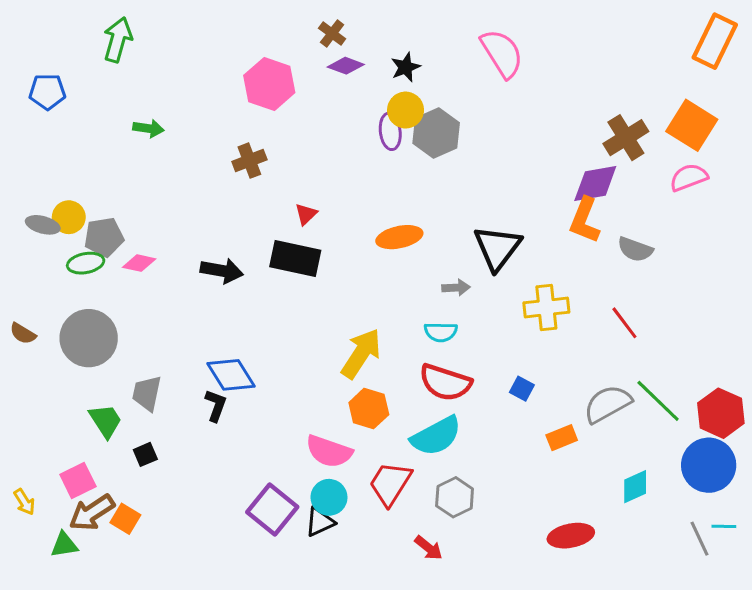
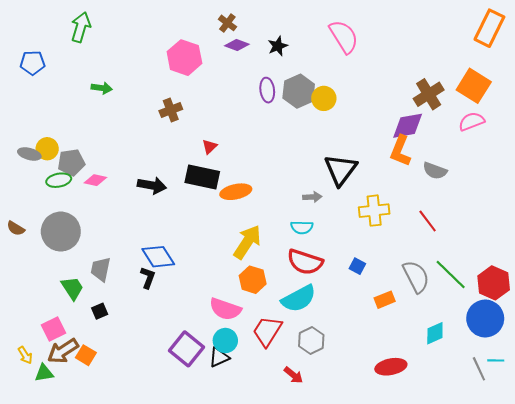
yellow circle: (406, 110) -> (324, 98), moved
orange ellipse: (399, 237) -> (236, 192), moved
gray semicircle: (608, 404) -> (416, 277), turned 92
yellow arrow: (24, 502) -> (25, 355), moved

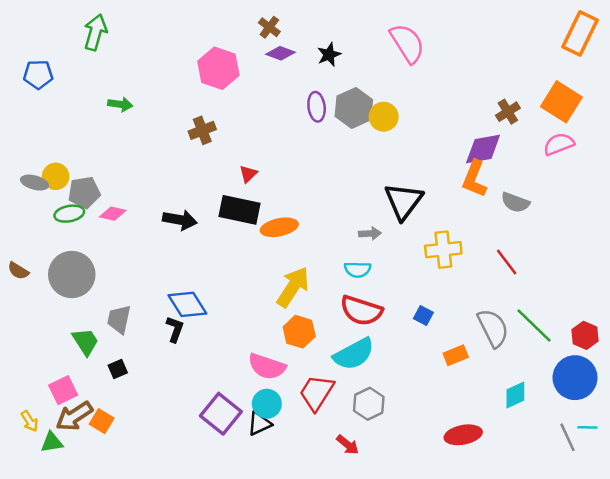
brown cross: (429, 94) -> (508, 112), size x0.7
red hexagon: (494, 283) -> (585, 335), size x0.7

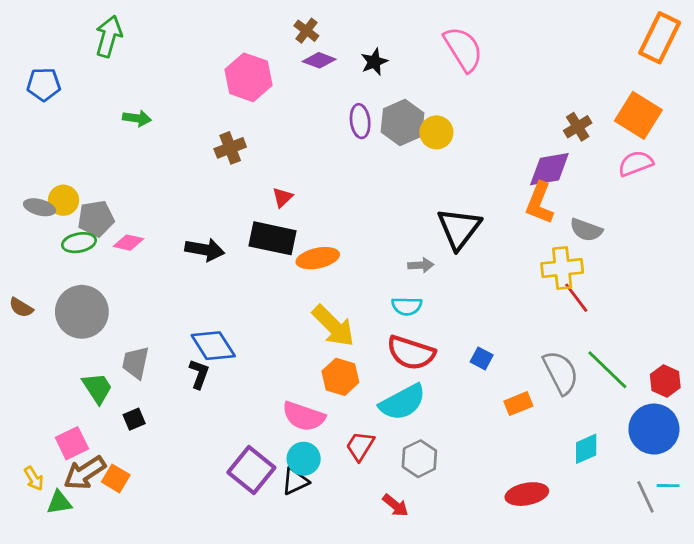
yellow cross: (443, 250) -> (562, 268), moved
yellow arrow: (293, 287) -> (333, 326), turned 102
red trapezoid: (317, 393) -> (360, 446), size x0.7

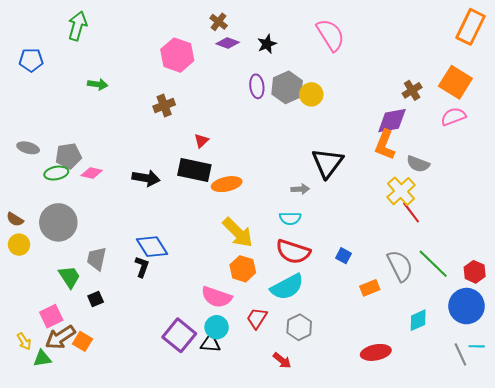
yellow circle: (63, 200) -> (19, 245), moved
yellow cross: (562, 268) -> (401, 191), turned -36
black triangle: (295, 481) -> (210, 343), turned 30

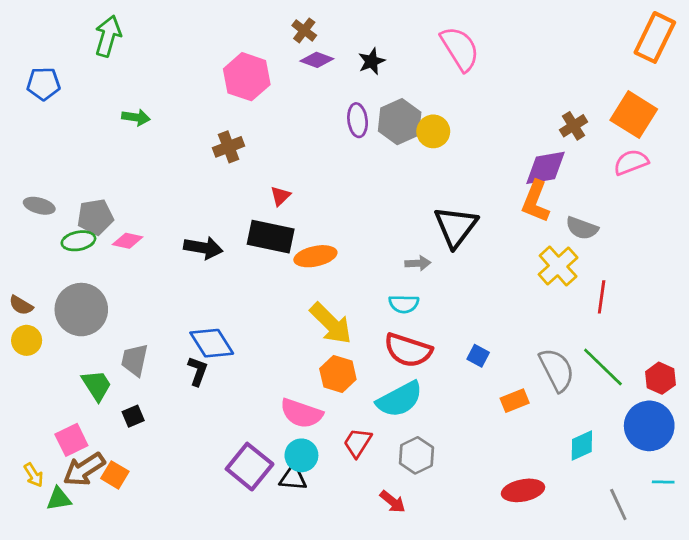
red line: (411, 212) -> (602, 297), moved, turned 45
gray line: (460, 354) -> (618, 504), moved

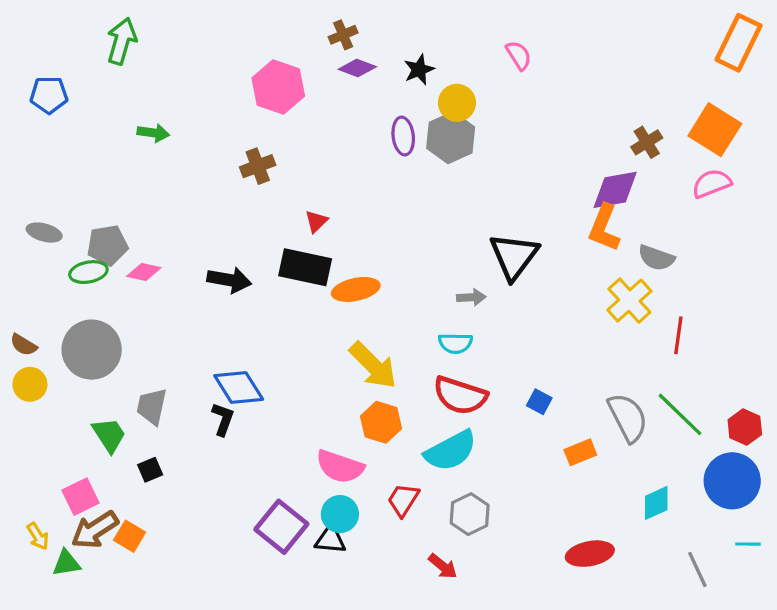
brown cross: (304, 30) -> (343, 35), turned 30
pink semicircle: (460, 49) -> (519, 55), size x0.6
yellow circle: (433, 131) -> (457, 103), moved

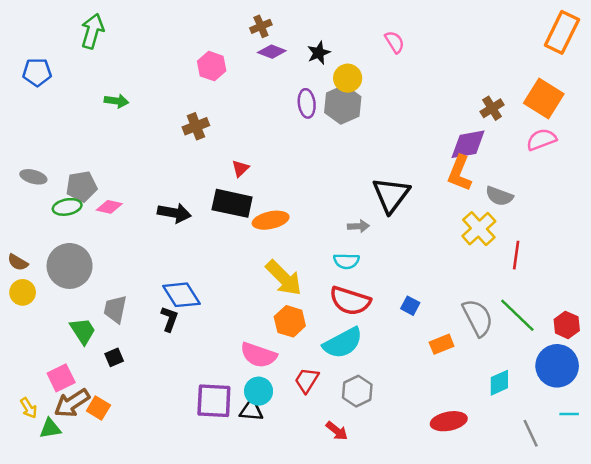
pink hexagon: (278, 87) -> (212, 66), size x0.7
purple square: (281, 527) -> (214, 401), turned -36

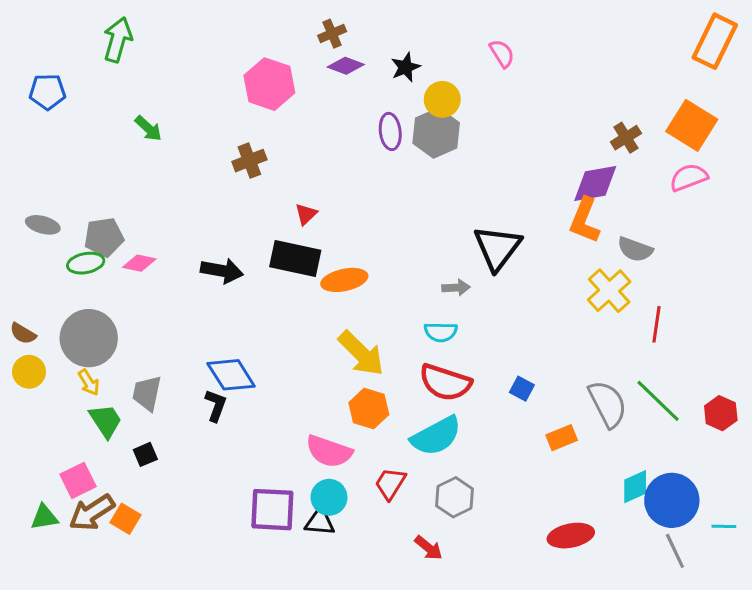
pink hexagon: (212, 66) -> (269, 84), size x1.4
green arrow: (116, 101) -> (148, 128), turned 35
blue circle: (557, 366) -> (672, 500), moved
yellow arrow: (29, 408) -> (89, 382), moved
green triangle: (50, 428) -> (44, 517), moved

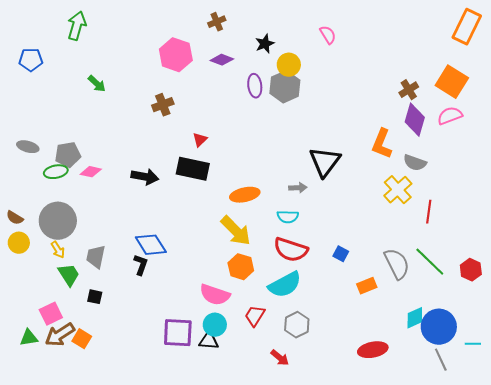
purple diamond: (346, 66) -> (222, 60), moved
purple diamond: (595, 184) -> (415, 120), moved, turned -64
orange ellipse: (344, 280) -> (245, 195), moved
black square: (145, 454) -> (95, 297), turned 35

